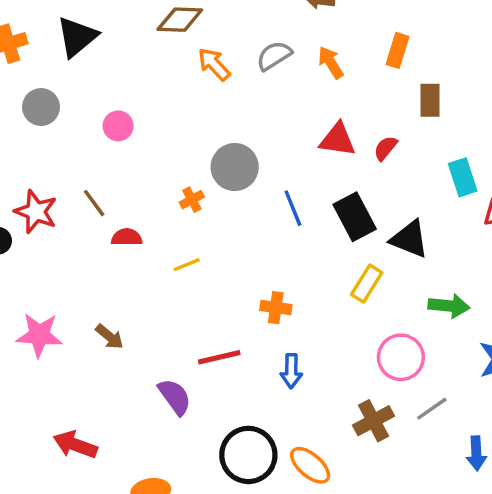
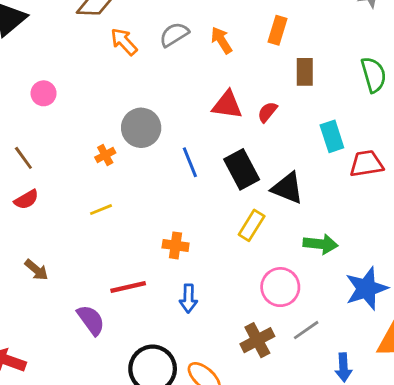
red semicircle: (127, 237) -> (26, 200), moved, turned 150

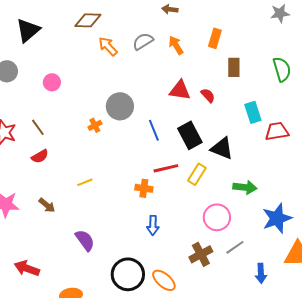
red semicircle: (267, 112) -> (208, 95), turned 98
yellow line: (101, 210) -> (85, 182), moved
red line: (128, 287) -> (166, 168), moved

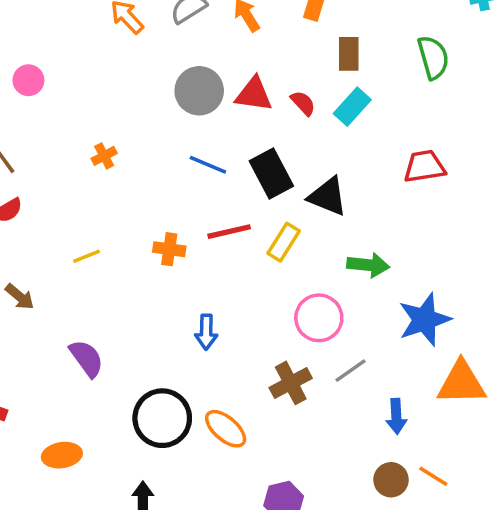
gray circle: (120, 106) -> (199, 91), moved
cyan rectangle: (253, 112) -> (352, 107), moved, turned 60
blue line: (154, 130) -> (208, 165), turned -45
orange cross: (144, 188) -> (169, 249), moved

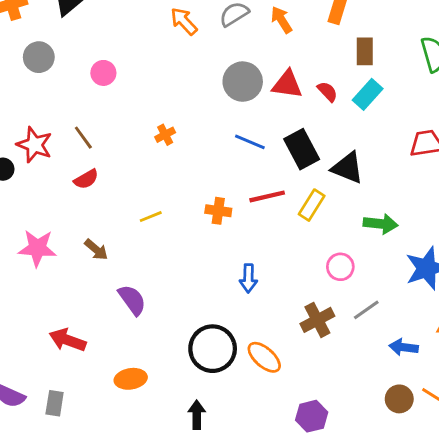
pink circle: (319, 318) -> (340, 267), size x0.7
purple semicircle: (87, 358) -> (132, 300), moved
blue arrow: (396, 416) -> (404, 347), turned 100

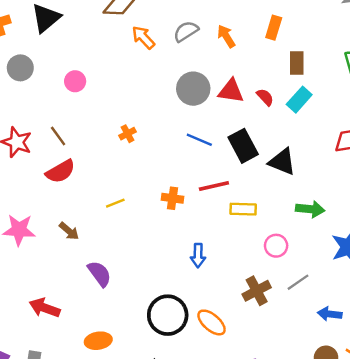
red semicircle: (86, 179) -> (60, 171), size x1.4
yellow rectangle: (312, 205) -> (243, 209), moved, turned 60

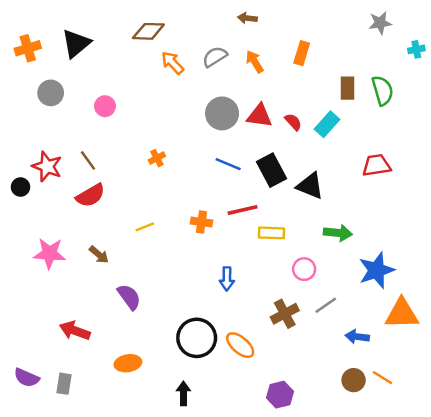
brown rectangle: (297, 63) -> (348, 88), moved

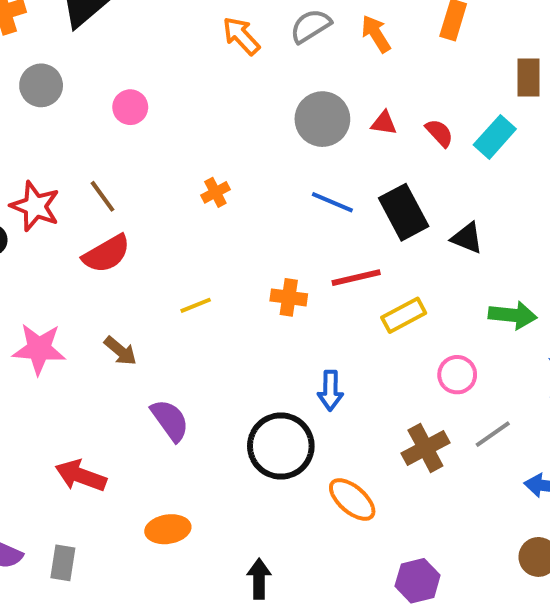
red triangle: (259, 116) -> (384, 123), size x0.6
black triangle: (310, 186) -> (467, 238), size x0.7
yellow rectangle: (272, 233) -> (404, 315), turned -30
black circle: (197, 338) -> (281, 446), moved

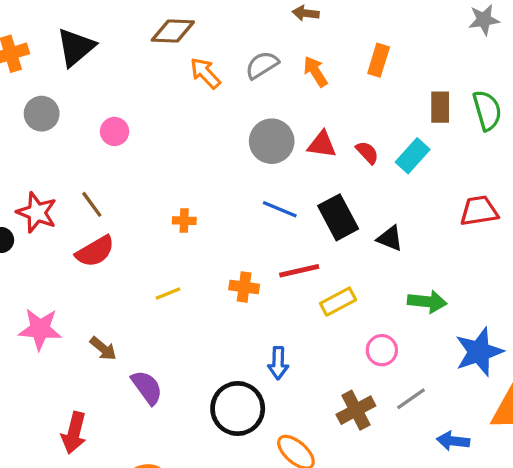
red triangle: (384, 123) -> (322, 144), size x1.4
orange cross: (215, 192) -> (184, 221), moved, turned 30
brown arrow: (120, 351) -> (103, 349), moved
red arrow: (81, 476) -> (74, 433), turned -96

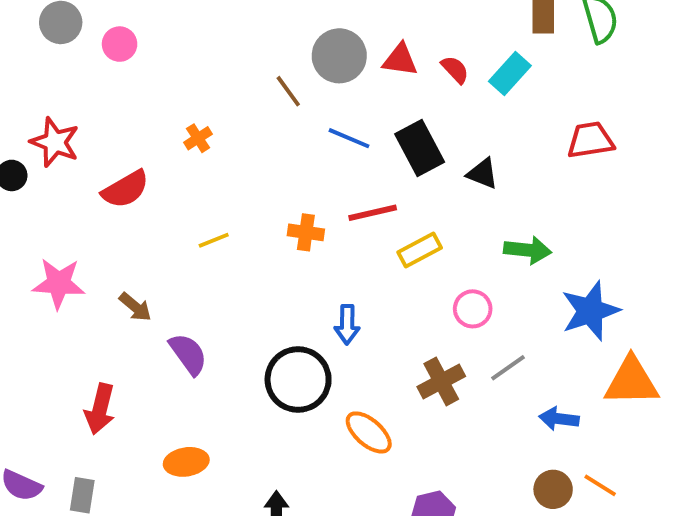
pink circle: (115, 131) -> (120, 44), moved
brown line: (92, 204) -> (288, 91), moved
orange cross: (184, 221) -> (198, 138), moved, turned -35

